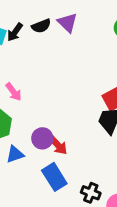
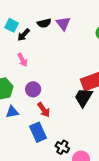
black arrow: (15, 32) -> (24, 35), moved
pink arrow: (14, 92) -> (23, 60), moved
purple circle: (42, 138) -> (33, 89), moved

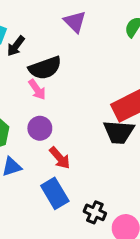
black semicircle: (44, 23) -> (45, 68), moved, size x1.5
pink arrow: (23, 60) -> (37, 90), moved
black trapezoid: (83, 97) -> (119, 132), turned -110

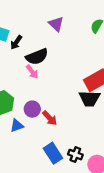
purple circle: (40, 128) -> (32, 109), moved
blue rectangle: (55, 193) -> (53, 153), moved

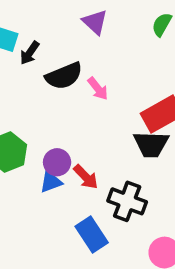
pink arrow: (32, 72) -> (98, 89), moved
blue triangle: (17, 126) -> (51, 182), moved
black cross: (75, 155) -> (127, 201), moved, size x1.5

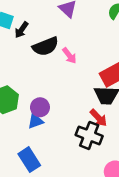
red arrow: (86, 177) -> (98, 118), moved
blue rectangle: (92, 234) -> (29, 160), moved

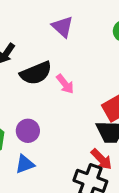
purple circle: (40, 107) -> (28, 131), moved

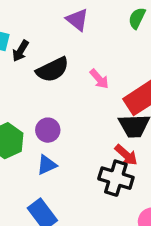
pink arrow: (65, 84) -> (99, 79), moved

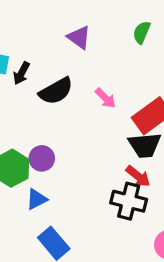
purple circle: (48, 130) -> (42, 158), moved
blue triangle: (47, 165) -> (37, 199), moved

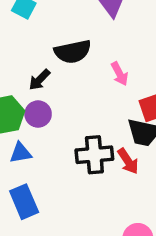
black arrow: (21, 73) -> (39, 80), moved
black cross: (129, 201) -> (94, 155), moved, turned -36

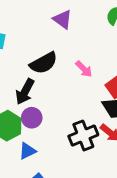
black arrow: (39, 80) -> (25, 92), size x1.4

